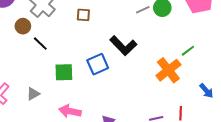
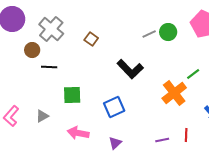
brown square: (83, 15) -> (91, 39), turned 32
black line: (40, 44) -> (49, 67), turned -42
blue square: (98, 64) -> (114, 107), moved

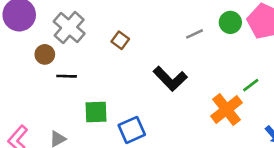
green circle: (168, 32) -> (230, 22), moved
blue square: (114, 107) -> (132, 130), moved

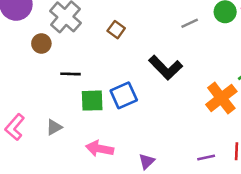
black line: (67, 76) -> (71, 74), moved
blue square: (132, 130) -> (124, 95), moved

